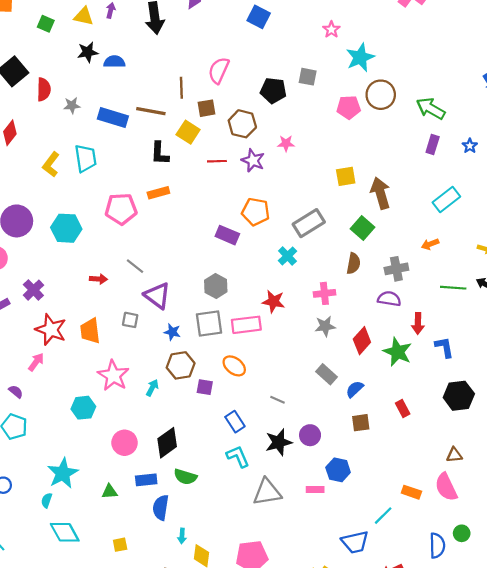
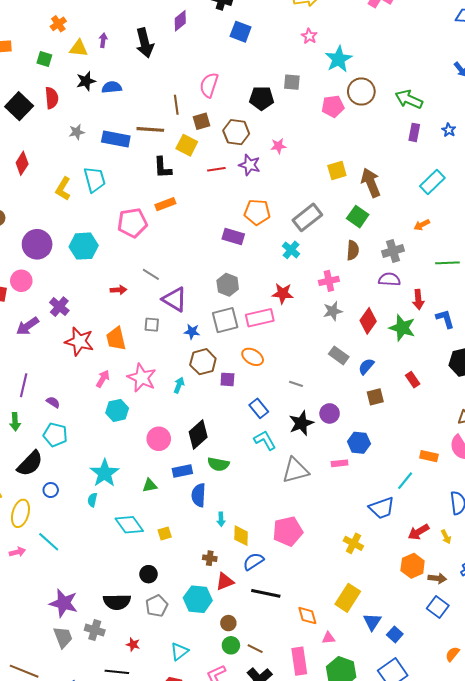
red semicircle: (44, 89) -> (52, 98), moved
pink arrow: (36, 362) -> (103, 379), moved
cyan diamond: (65, 532) -> (129, 525), moved

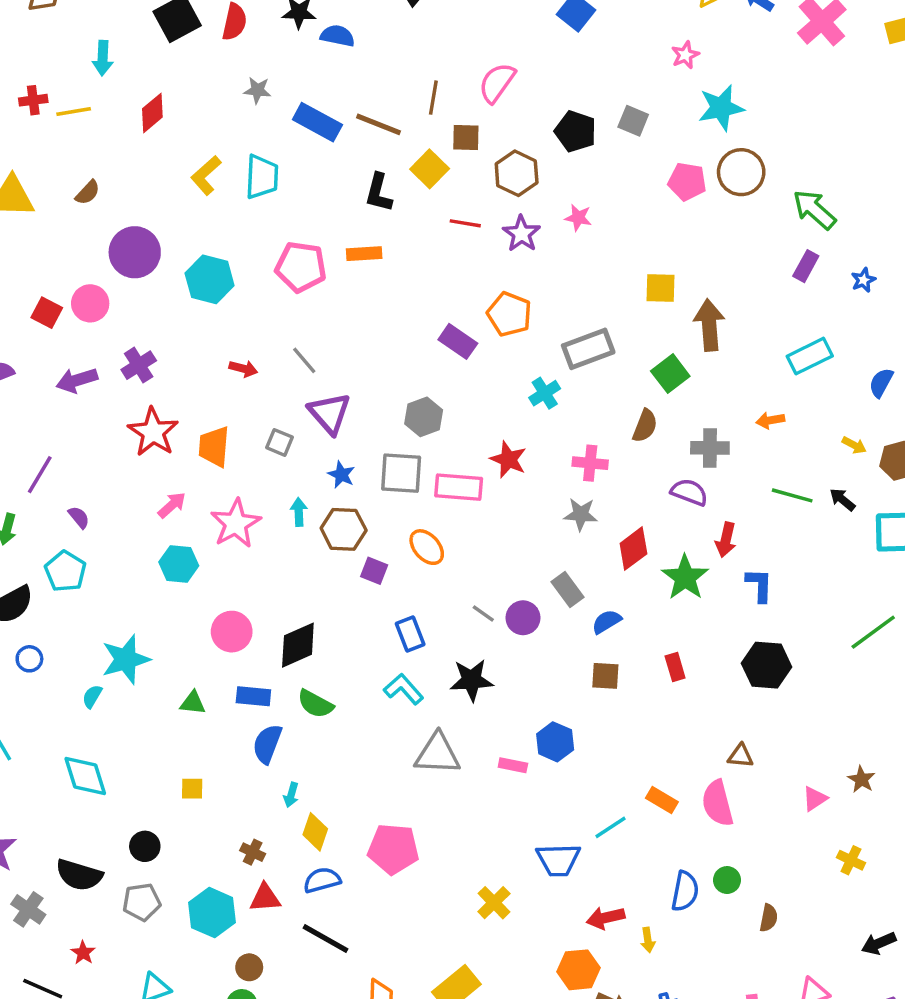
cyan arrow: (179, 385) -> (299, 512), moved, turned -42
purple circle: (330, 413) -> (523, 618), moved
cyan L-shape: (265, 440) -> (404, 689), turned -30
cyan diamond: (129, 525) -> (85, 776), moved

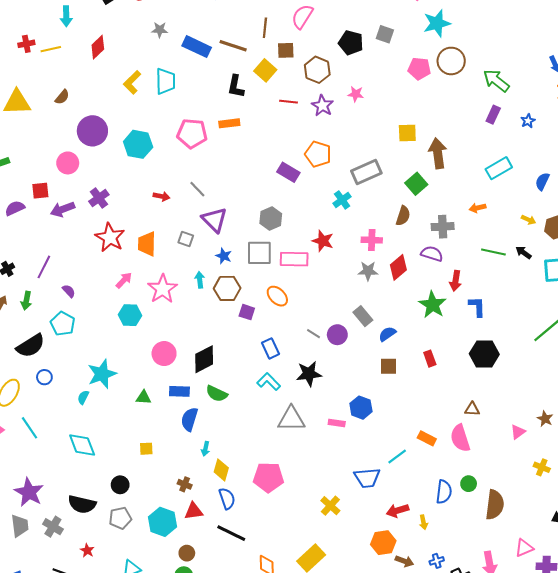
red square: (47, 313) -> (40, 191), moved, turned -30
red diamond: (633, 549) -> (398, 267), moved
blue semicircle: (322, 880) -> (227, 498), turned 90
brown semicircle: (769, 918) -> (495, 505), size x1.8

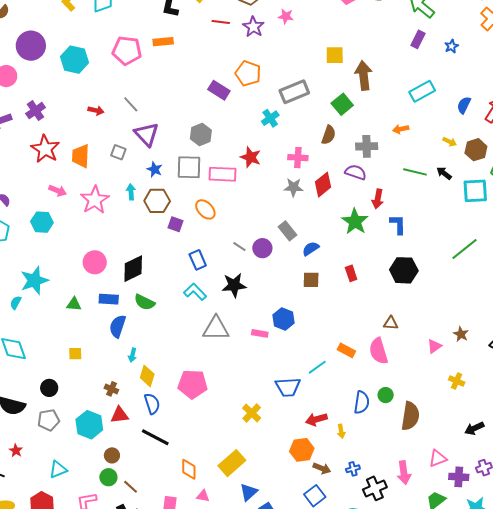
pink arrow: (124, 280) -> (58, 191), turned 66
cyan hexagon: (130, 315) -> (42, 222), moved

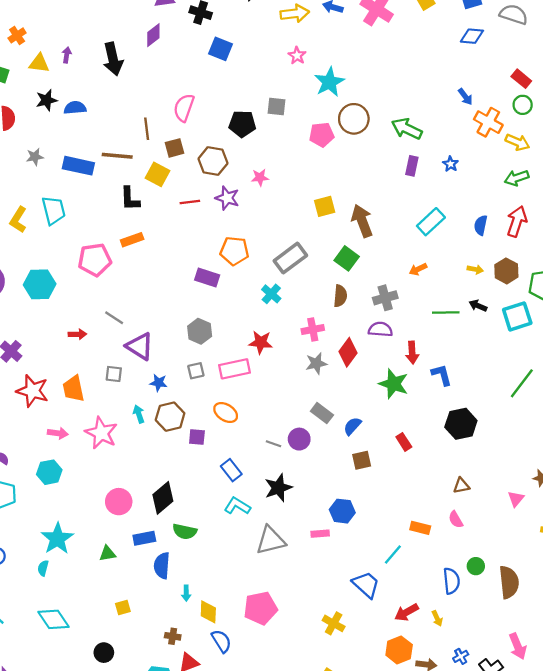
gray square: (189, 167) -> (196, 371), size x0.6
pink semicircle: (378, 351) -> (456, 520), size x0.6
blue trapezoid: (288, 387) -> (366, 585), turned -120

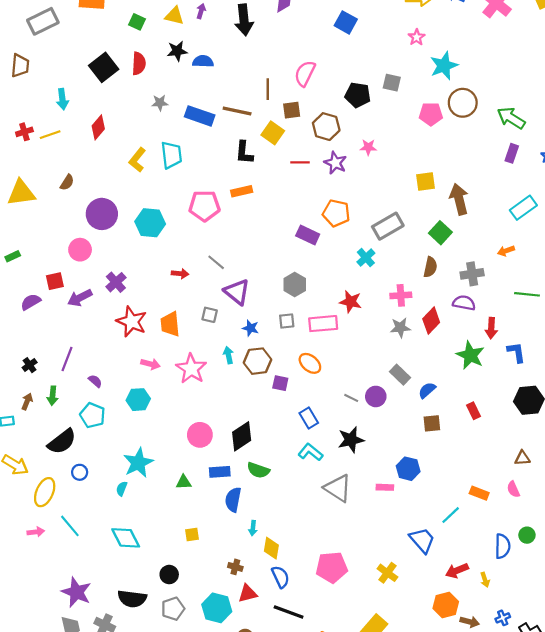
gray triangle: (271, 540) -> (338, 488), turned 40
pink pentagon: (260, 608) -> (332, 567), moved

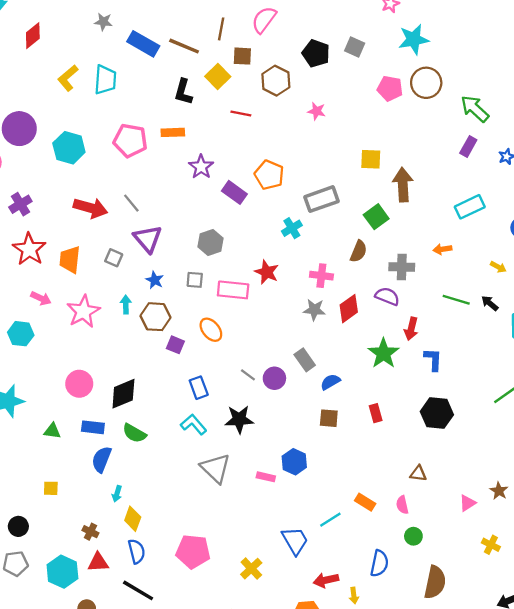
purple star: (335, 163) -> (201, 167), moved
red arrow: (180, 274) -> (90, 208), size x1.8
green circle: (527, 535) -> (413, 536), moved

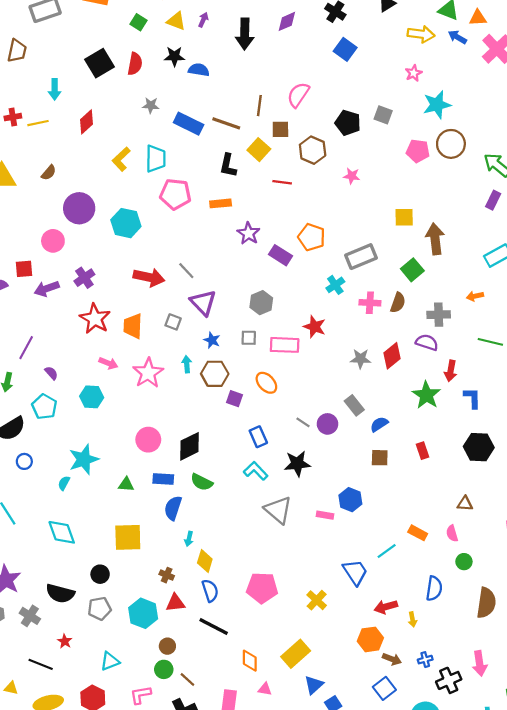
pink pentagon: (130, 141) -> (175, 194), moved
pink cross: (321, 276) -> (370, 303), moved
yellow square: (51, 488) -> (128, 537), size x2.0

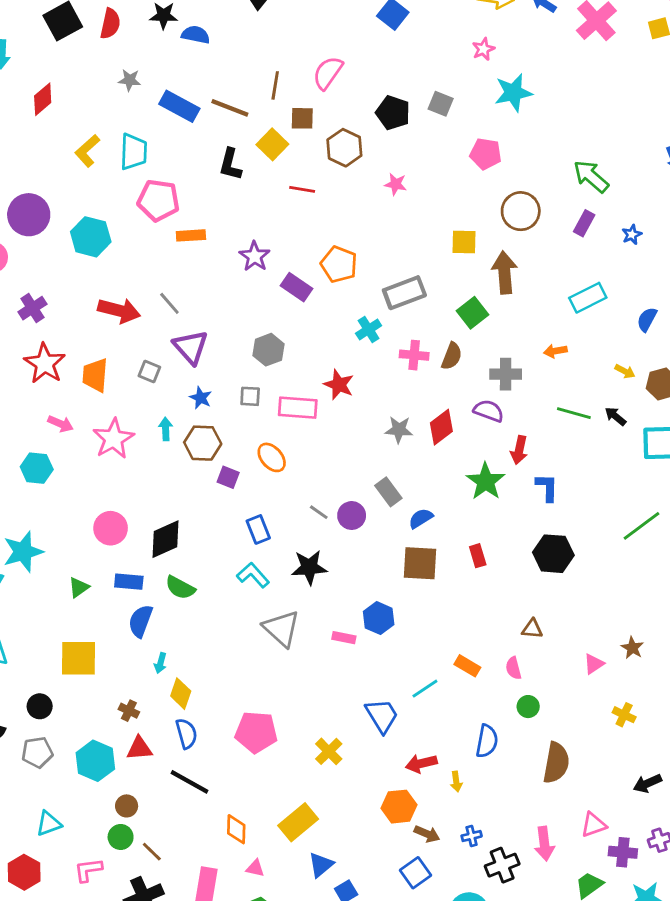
brown circle: (451, 144) -> (521, 211), moved
orange rectangle: (221, 203) -> (191, 235), moved
brown square: (380, 458) -> (420, 563), size x1.5
green triangle: (126, 485) -> (79, 587), turned -42

